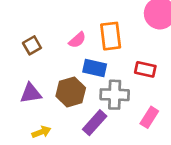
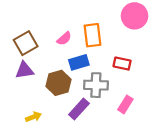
brown square: (32, 45) -> (26, 43), size x1.5
blue rectangle: (95, 68) -> (79, 62), turned -30
purple triangle: (31, 93) -> (24, 70), moved

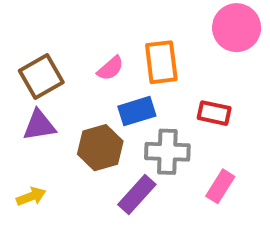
yellow arrow: (34, 117) -> (31, 196), moved

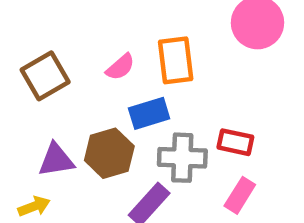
red rectangle: (214, 113) -> (235, 142), moved
purple triangle: (39, 125) -> (56, 160), moved

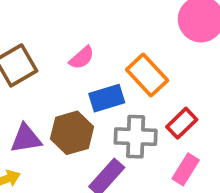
orange rectangle: (176, 60) -> (147, 75), moved, turned -36
red rectangle: (235, 142) -> (182, 123), turned -56

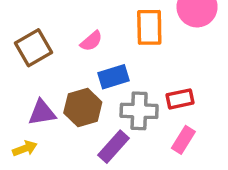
orange rectangle: (147, 75) -> (149, 27), moved, turned 42
red rectangle: (182, 123) -> (180, 99), turned 32

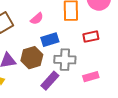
red rectangle: (180, 99) -> (91, 37), moved
pink rectangle: (183, 140) -> (91, 77), turned 42

